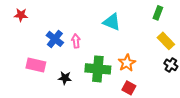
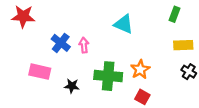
red star: (21, 15) -> (23, 16), size x1.5
yellow rectangle: (166, 41) -> (183, 45), turned -48

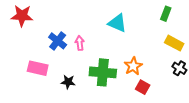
yellow rectangle: (183, 45) -> (174, 43), turned 30
red square: (142, 97) -> (143, 87), moved

